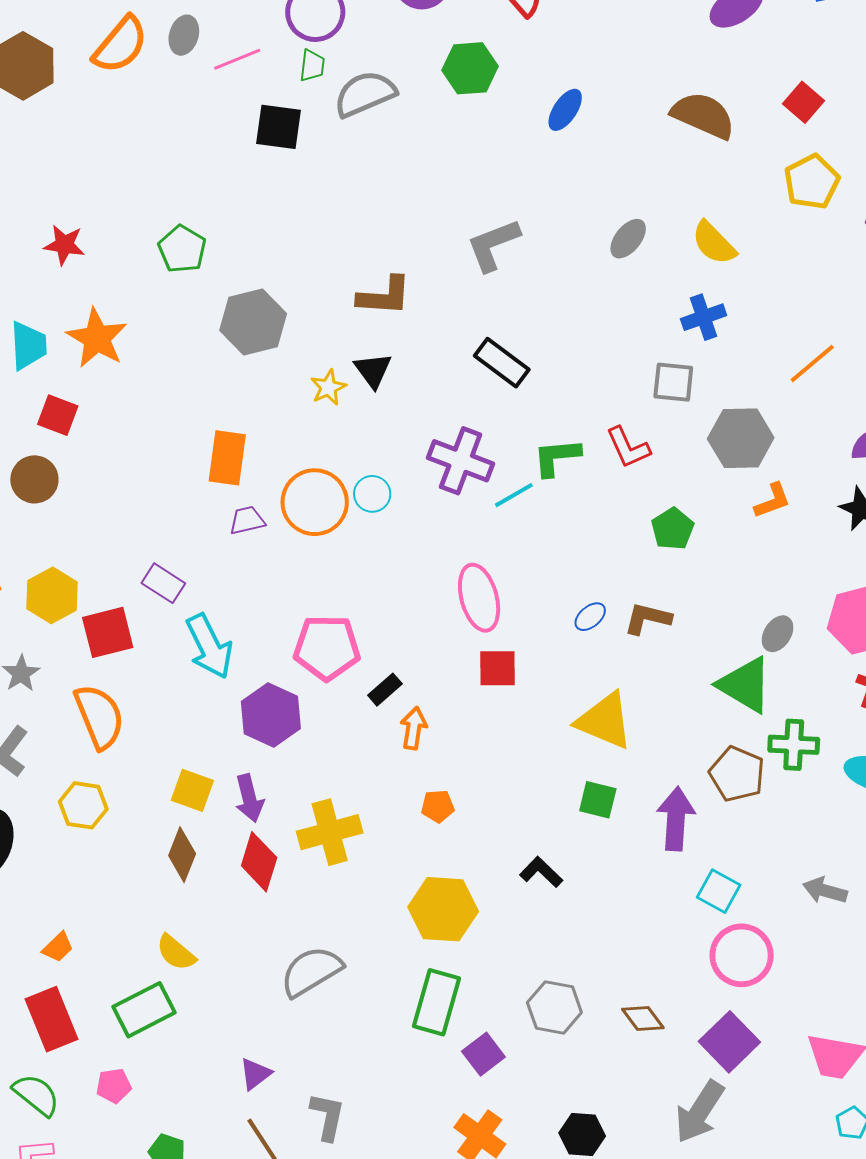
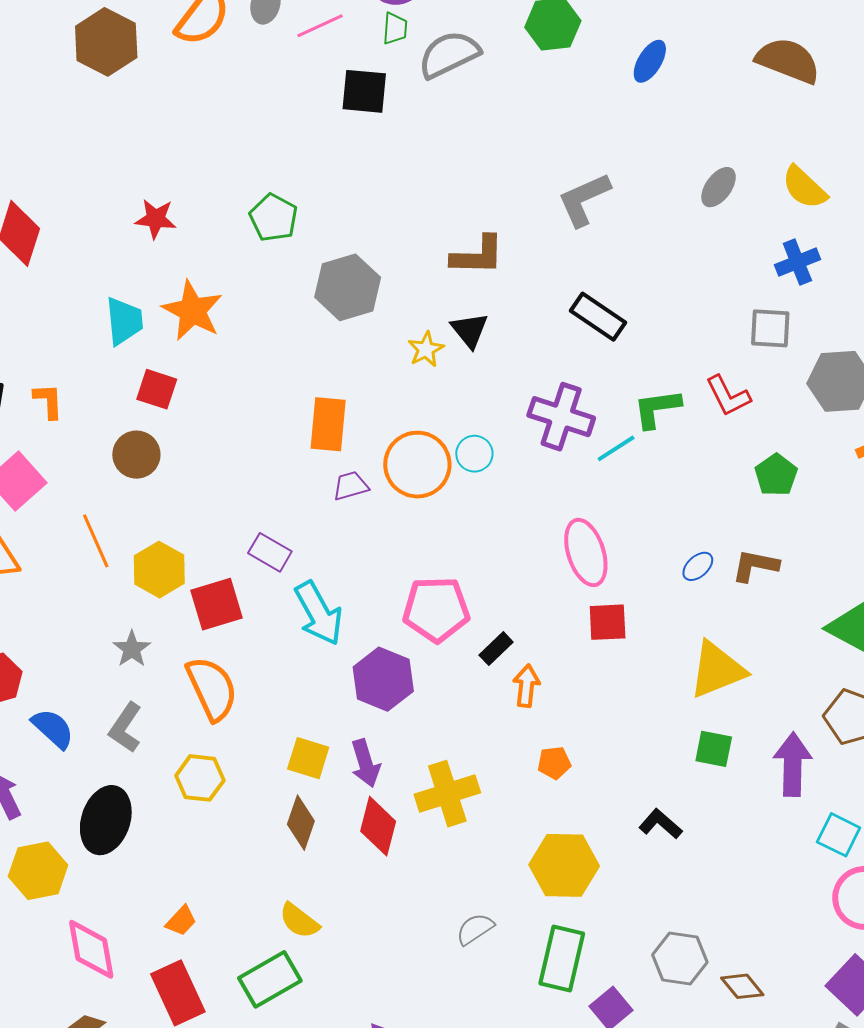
yellow triangle: (605, 721) -> (717, 670), turned -42
gray semicircle: (311, 971) -> (475, 929), moved, size x0.6
brown diamond: (643, 1019) -> (742, 986), moved

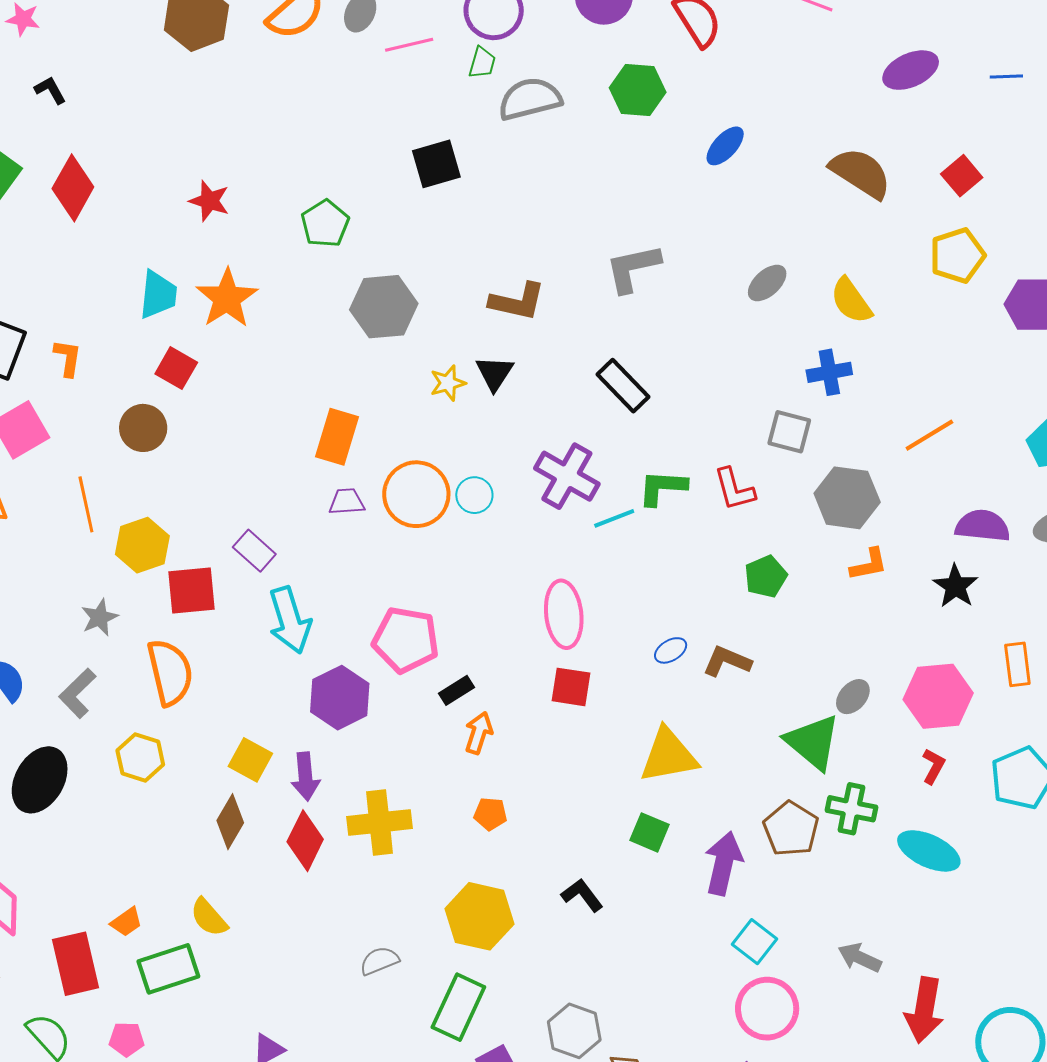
black square: (364, 91) -> (436, 164), moved, turned -33
orange trapezoid: (181, 921) -> (126, 922), moved

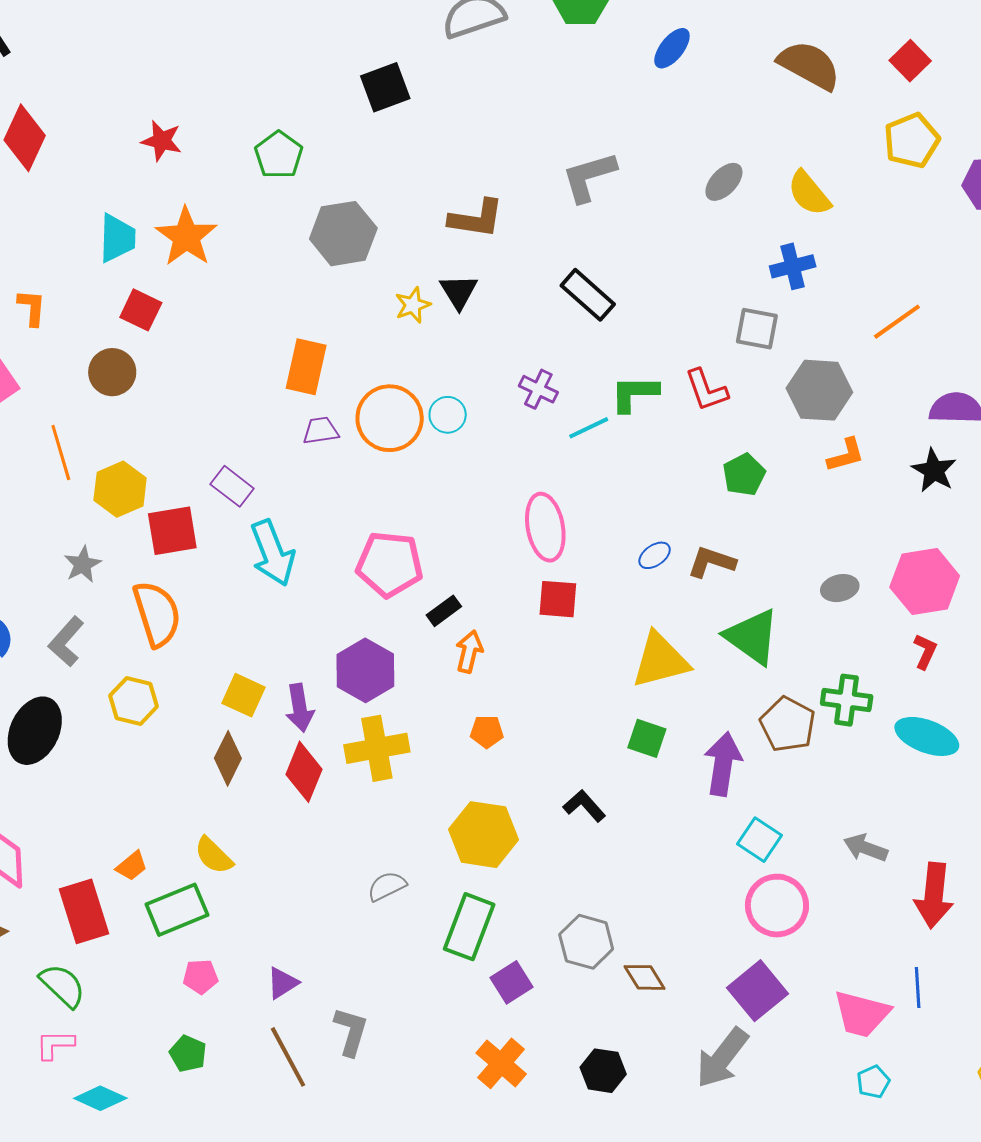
purple cross: (567, 476) -> (538, 389), size x0.6
gray ellipse: (853, 697) -> (840, 588), turned 39
purple hexagon: (340, 698) -> (365, 670), moved
green triangle: (813, 742) -> (752, 637), moved
pink pentagon: (127, 1039) -> (200, 977), moved

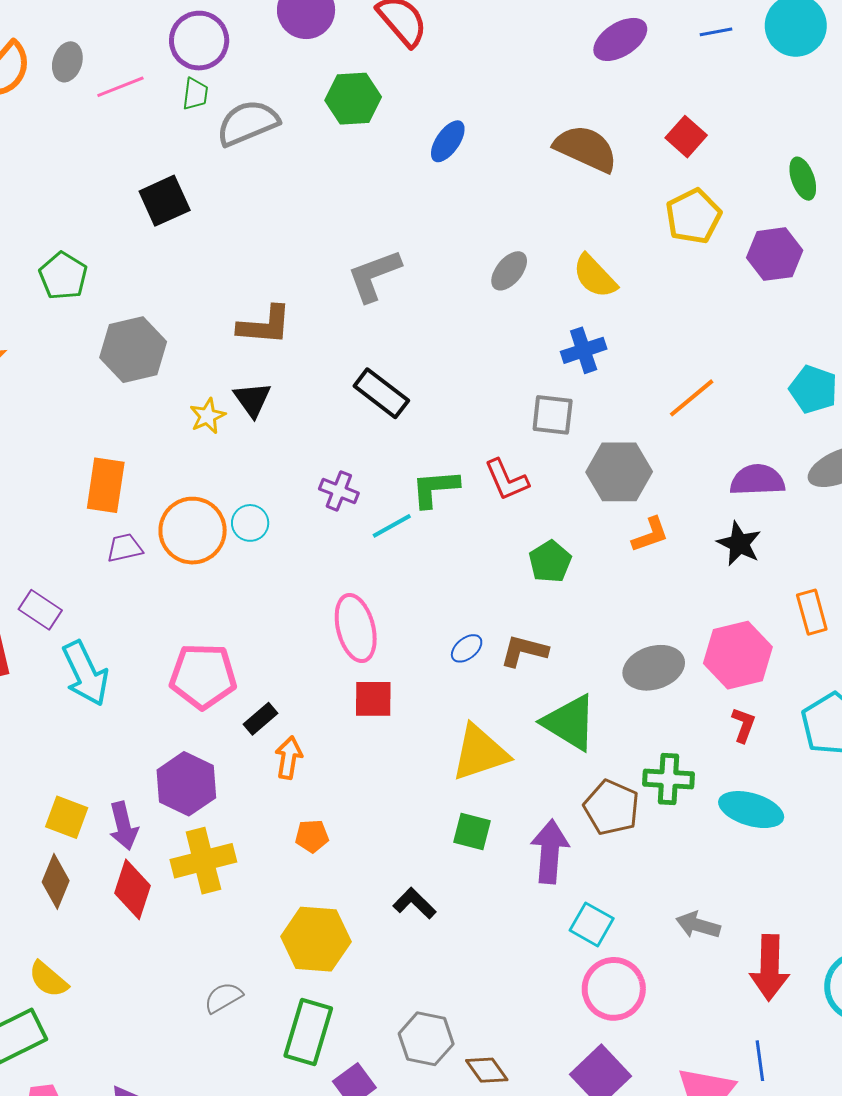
gray ellipse: (840, 588) -> (654, 668), size x1.6

